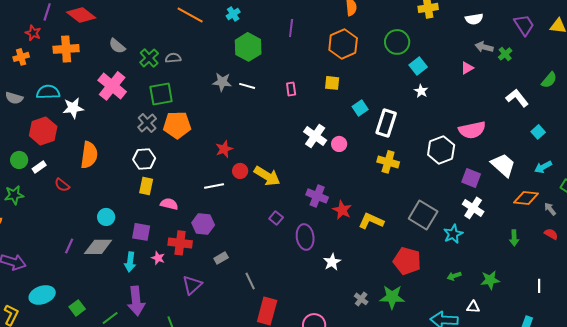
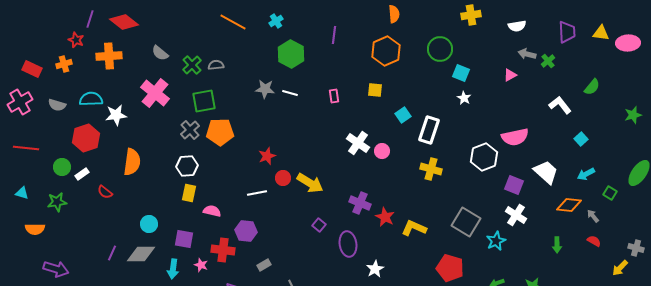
purple trapezoid: (524, 25) -> (567, 32), turned 30
cyan square: (418, 66) -> (461, 73), turned -30

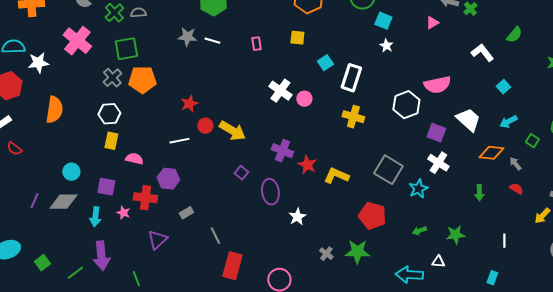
red semicircle: (105, 192) -> (14, 149), moved

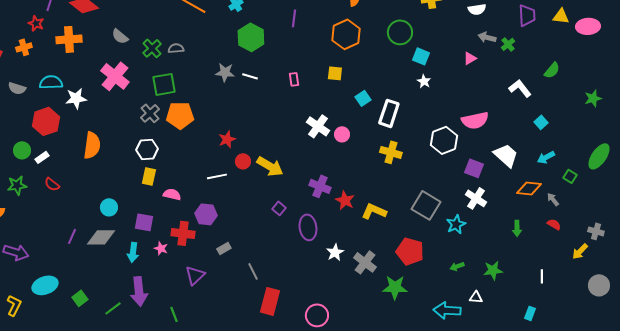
gray cross: (326, 254) -> (365, 262), moved, size x1.6

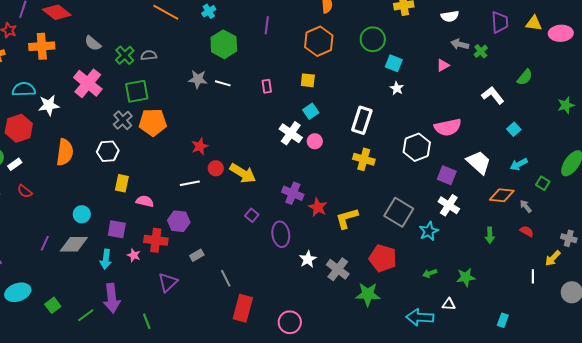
cyan square: (363, 98) -> (311, 111), moved
white hexagon: (147, 149) -> (108, 151), moved
yellow L-shape: (374, 211) -> (347, 218), turned -40
white line: (542, 276) -> (533, 276), moved

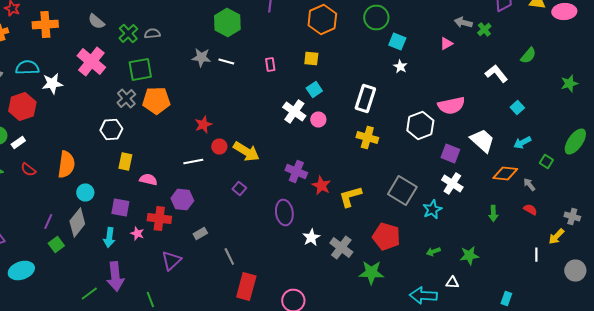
orange semicircle: (65, 152) -> (66, 164), moved
purple square: (252, 215) -> (239, 188), moved
gray diamond: (74, 244) -> (77, 222), turned -52
green square: (53, 305) -> (56, 244), moved

